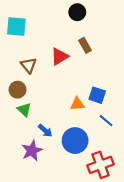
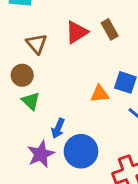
brown rectangle: (85, 45) -> (110, 29), moved
blue arrow: (45, 131) -> (58, 128), turned 72
blue circle: (75, 141) -> (81, 151), moved

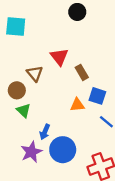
brown rectangle: (110, 29) -> (82, 72), moved
red triangle: (77, 32) -> (59, 57), turned -36
brown triangle: (37, 44) -> (35, 74), moved

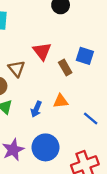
blue square: (97, 96) -> (85, 56), moved
blue arrow: (45, 132) -> (36, 109), moved

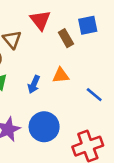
blue square: (85, 56) -> (88, 25), turned -30

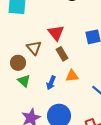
brown rectangle: (66, 38) -> (62, 54), moved

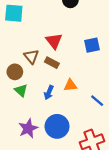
brown rectangle: (62, 54) -> (52, 63), moved, turned -32

